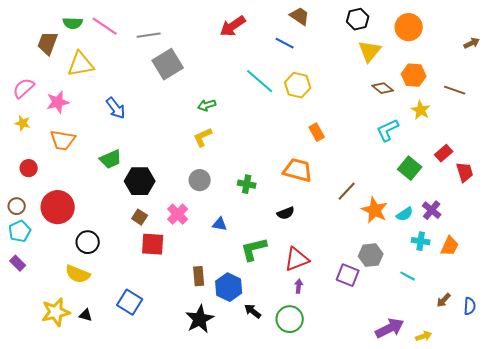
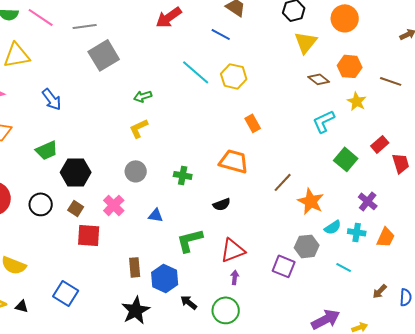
cyan semicircle: (405, 214) -> (333, 227), moved
black circle: (88, 242) -> (41, 204), moved

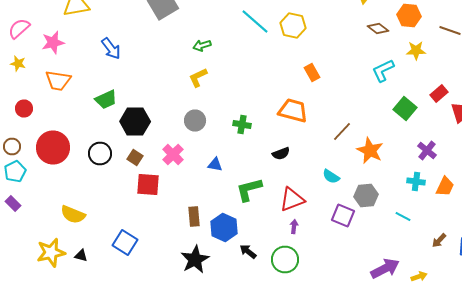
yellow star: (357, 101) -> (416, 50), turned -30
cyan semicircle: (333, 227) -> (331, 176), moved, turned 66

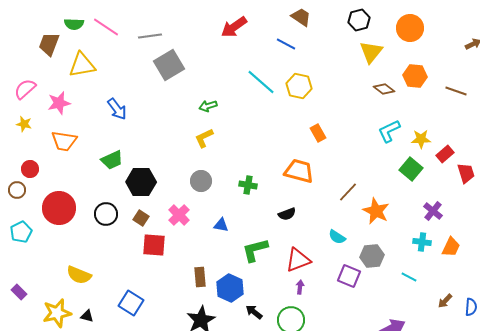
yellow star: (416, 50) -> (421, 139), moved
brown circle: (12, 146) -> (17, 190), moved
purple rectangle: (13, 204) -> (19, 292), moved

